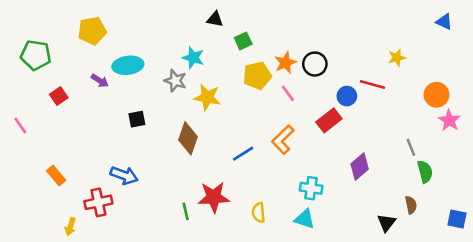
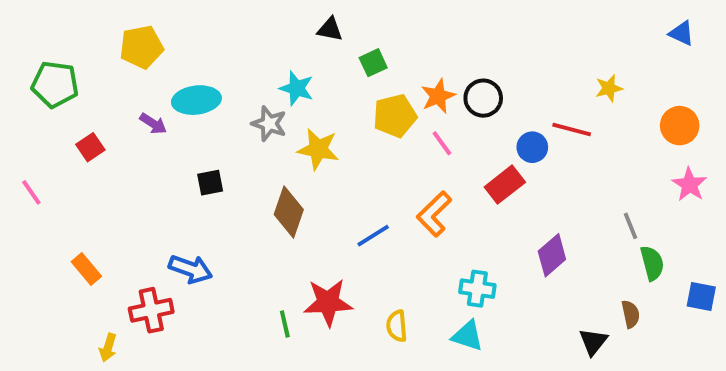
orange circle: (437, 95) -> (680, 126), moved
blue square: (457, 219) -> (701, 296), moved

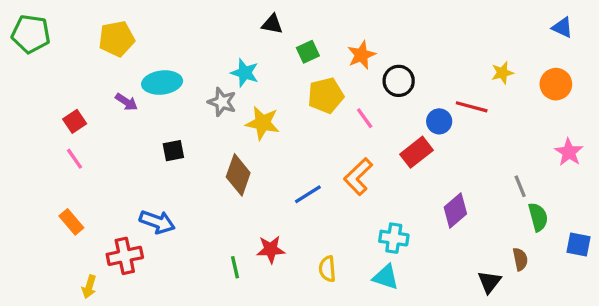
green pentagon: (55, 84) -> (31, 34), moved
orange star: (438, 96) -> (361, 55), moved
orange circle: (680, 126) -> (556, 84), moved
pink line: (31, 192) -> (75, 159), moved
red star: (328, 302) -> (271, 249), size x0.7

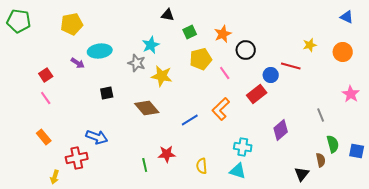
cyan star: (245, 73) -> (151, 45), turned 30
brown diamond: (238, 175) -> (147, 108), turned -60
green semicircle: (538, 217) -> (333, 144), moved

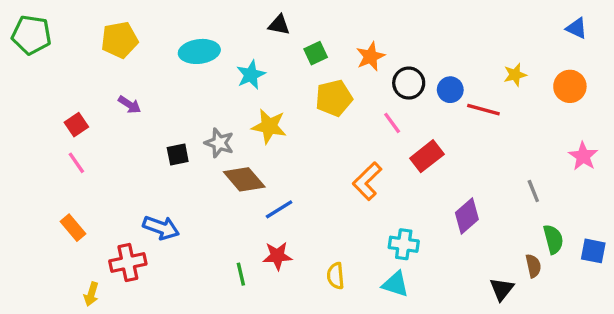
cyan ellipse: (100, 51) -> (199, 51), moved
gray star: (137, 63) -> (219, 143), moved
pink line: (225, 73) -> (392, 123), moved
blue circle: (271, 75) -> (450, 90), moved
blue line: (190, 120) -> (279, 209), moved

